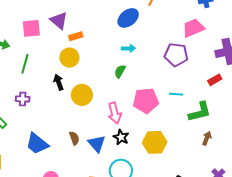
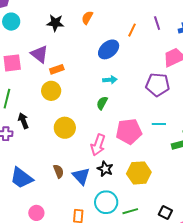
black arrow: (59, 82) -> (23, 121), moved
pink arrow: (115, 113) -> (98, 145), turned 35

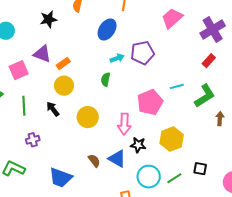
purple pentagon: (158, 85) -> (143, 53), moved
green semicircle: (102, 103) -> (106, 79), moved
black arrow: (23, 121) -> (53, 109), moved
black square: (165, 212) -> (200, 169), moved

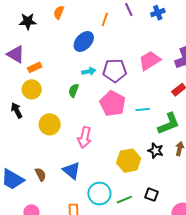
pink trapezoid: (172, 18) -> (150, 61), moved
pink pentagon: (150, 102) -> (113, 104), moved, turned -30
black star: (138, 145) -> (156, 151), moved
brown semicircle: (94, 161) -> (41, 174), moved

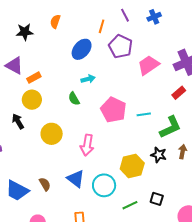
purple pentagon: (115, 71) -> (120, 46), moved, turned 30
green semicircle: (74, 90) -> (74, 99), turned -48
cyan circle: (99, 194) -> (104, 185), moved

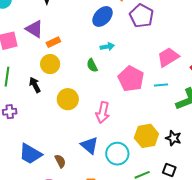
pink trapezoid: (148, 65) -> (168, 57), moved
black star: (159, 155) -> (173, 138), moved
brown semicircle: (45, 184) -> (60, 161), moved

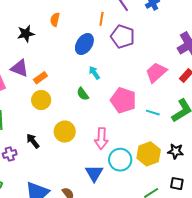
cyan arrow: (107, 47) -> (94, 73), turned -104
black arrow: (35, 85) -> (33, 141), moved
cyan line: (161, 85) -> (153, 113), moved, turned 32
blue triangle: (89, 145) -> (94, 173), turned 30
cyan circle: (117, 154) -> (120, 160), moved

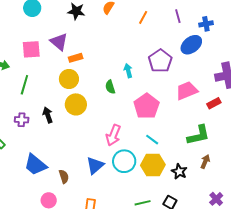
orange line: (101, 19) -> (143, 17), moved
purple pentagon: (123, 37) -> (160, 61), moved
blue ellipse: (84, 44) -> (191, 45), moved
cyan line: (153, 113) -> (152, 140), moved
yellow circle: (65, 132) -> (76, 104), moved

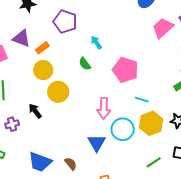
purple pentagon: (160, 61) -> (65, 22), moved
pink trapezoid: (187, 91) -> (163, 28), moved

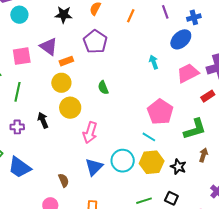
cyan arrow: (96, 43) -> (154, 62), moved
pink pentagon: (125, 70) -> (160, 112), moved
pink arrow: (104, 108) -> (90, 133), moved
blue trapezoid: (40, 162) -> (20, 167), moved

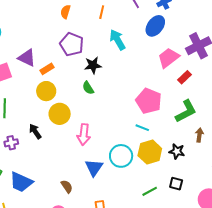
black star: (64, 15) -> (93, 65), moved
cyan arrow: (154, 62) -> (117, 40), moved, size x1.5
red rectangle: (208, 96) -> (185, 77), moved

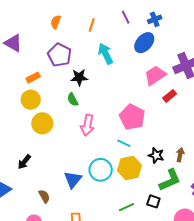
purple triangle: (27, 58) -> (13, 43), moved
green L-shape: (186, 111) -> (170, 180), moved
black arrow: (35, 131) -> (24, 162), moved, turned -112
pink arrow: (84, 135) -> (87, 125), moved
black star: (177, 151) -> (156, 155), moved

